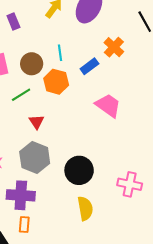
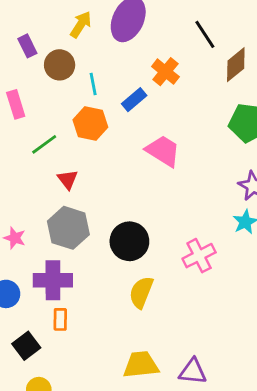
brown circle: (32, 64) -> (60, 65), moved
pink cross: (130, 184) -> (199, 256), turned -35
yellow semicircle: (85, 208) -> (141, 292), turned -145

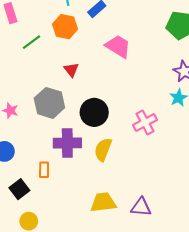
red triangle: (68, 179) -> (71, 70), moved
purple cross: (53, 280) -> (67, 143), moved

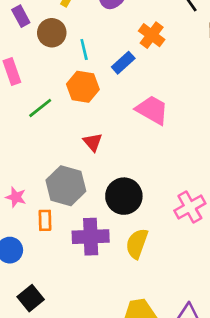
orange rectangle: (44, 170) -> (45, 220), moved

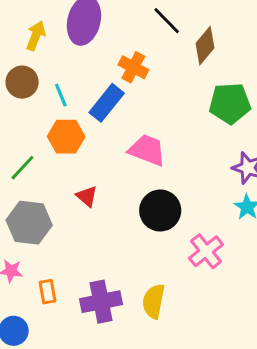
blue rectangle: (123, 63) -> (107, 103), size x1.4
gray hexagon: (66, 186) -> (29, 223), moved
black circle: (124, 196) -> (160, 211), moved

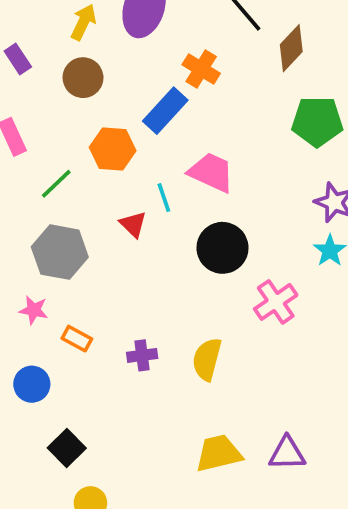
brown circle: (22, 82) -> (83, 78), moved
cyan line: (61, 95) -> (164, 198), moved
orange rectangle: (48, 292) -> (77, 339), turned -55
purple cross: (101, 302) -> (142, 355), size x0.6

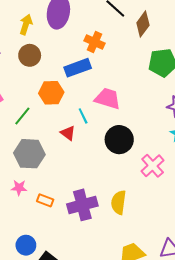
blue rectangle: (165, 111) -> (78, 68), turned 35
purple cross: (142, 355) -> (82, 205), size x1.8
blue circle: (32, 384) -> (26, 245), moved

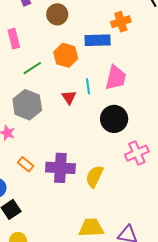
orange cross: (94, 42) -> (121, 22), turned 30
pink trapezoid: (108, 99) -> (116, 78), turned 68
orange rectangle: (45, 200) -> (26, 164), moved

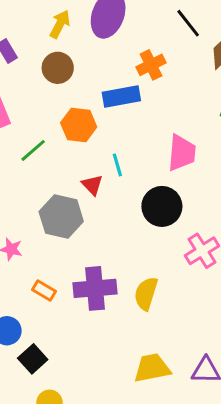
pink trapezoid: (116, 78) -> (182, 153), moved
gray hexagon: (27, 105) -> (61, 216), moved

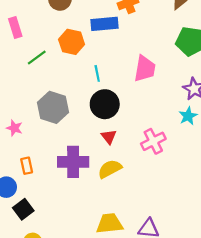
red triangle: (92, 185) -> (109, 137), moved
black circle: (162, 206) -> (105, 104), moved
orange rectangle: (44, 291) -> (27, 166), moved, turned 42
yellow semicircle: (146, 294) -> (110, 169), turned 40

